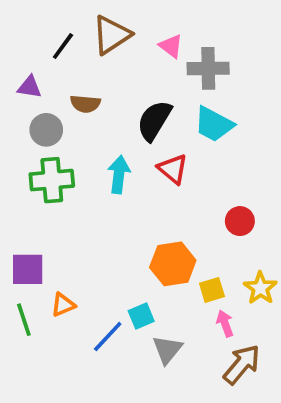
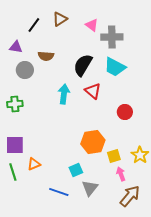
brown triangle: (111, 35) -> (60, 19), size x0.7
green cross: (52, 180) -> (15, 104), moved, size x0.7
red circle: (240, 221) -> (125, 112), moved
blue line: (108, 336) -> (59, 192), moved, turned 66

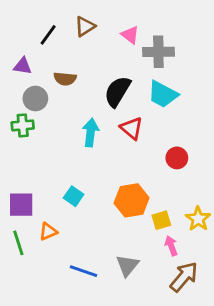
green cross: (15, 104) -> (23, 125), moved
cyan square: (76, 170) -> (74, 196), moved, turned -32

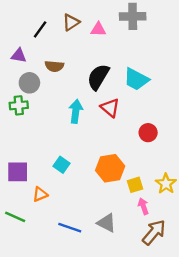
pink triangle: (130, 35) -> (98, 29), moved, turned -35
gray cross: (158, 52) -> (133, 16), moved
green line: (18, 243) -> (15, 217), moved, turned -48
gray triangle: (127, 265) -> (107, 223), turned -42

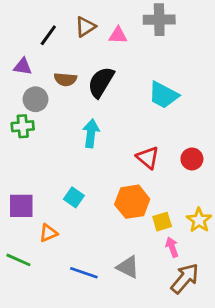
black semicircle: (98, 77) -> (101, 82), moved
red triangle: (110, 108) -> (148, 158), moved
red circle: (148, 133) -> (192, 159), moved

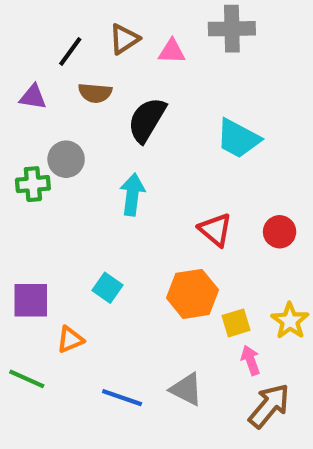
brown semicircle: (65, 79) -> (95, 93), moved
gray circle: (35, 99) -> (66, 159), moved

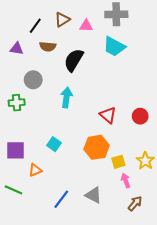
cyan trapezoid: (238, 138) -> (114, 47), moved
green cross: (33, 184) -> (17, 103), moved
blue line: (122, 398) -> (61, 199), turned -72
brown arrow: (269, 406) -> (135, 203), size x0.7

